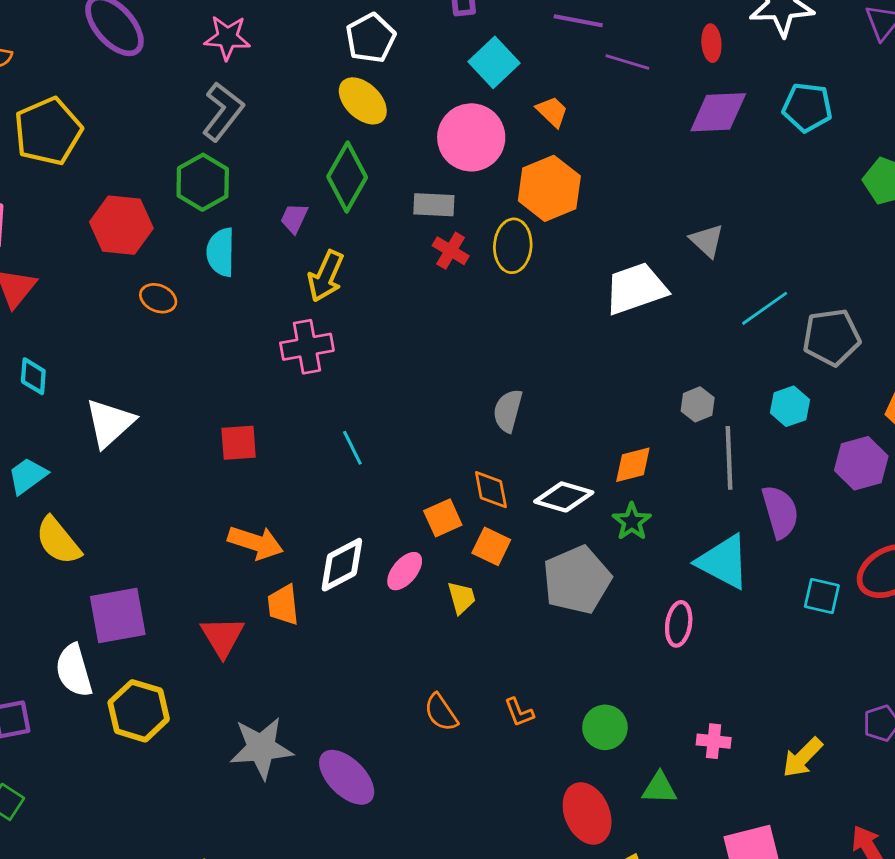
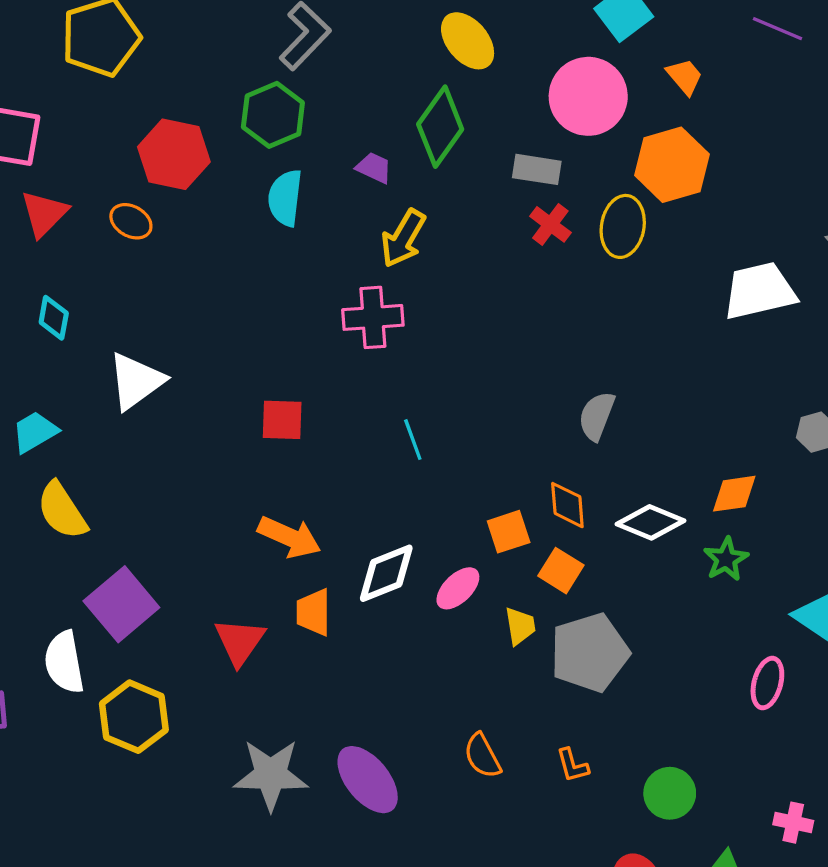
purple trapezoid: (294, 218) -> (374, 168), turned 84
orange ellipse: (158, 298) -> (131, 221), moved
gray pentagon: (577, 580) -> (590, 653), moved
purple square: (118, 616) -> (121, 604), turned -36
purple ellipse: (347, 777) -> (368, 780), moved

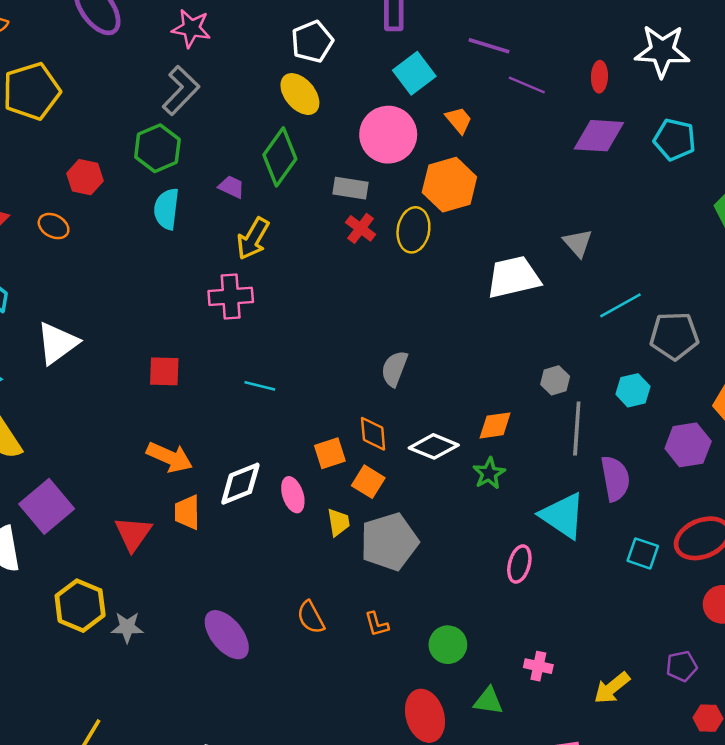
red hexagon: (174, 154) -> (85, 177), size x0.7
cyan line: (413, 440) -> (260, 386), turned -56
pink ellipse: (458, 588) -> (293, 495), turned -64
yellow hexagon: (134, 717) -> (80, 606), moved
gray star: (271, 775) -> (127, 627), moved, size x0.6

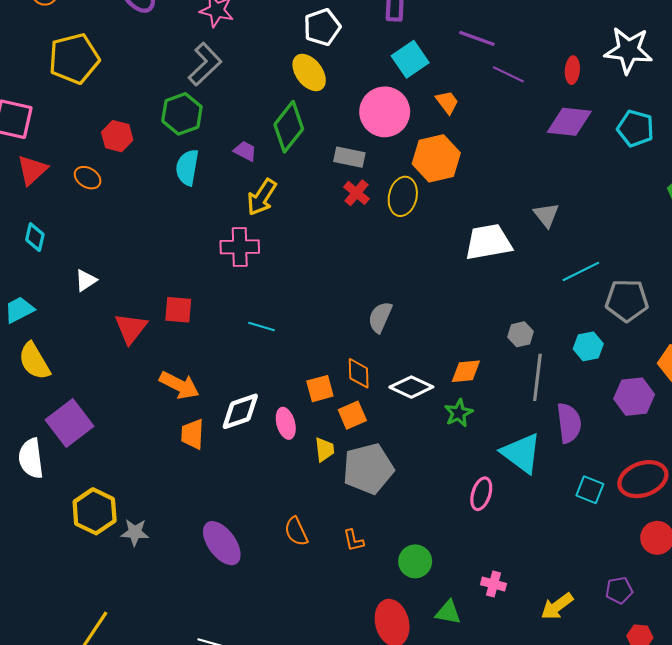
white triangle: (57, 343) -> (86, 280), size x0.6
orange square: (368, 482) -> (352, 415), turned 32
red triangle: (133, 534) -> (131, 328), moved

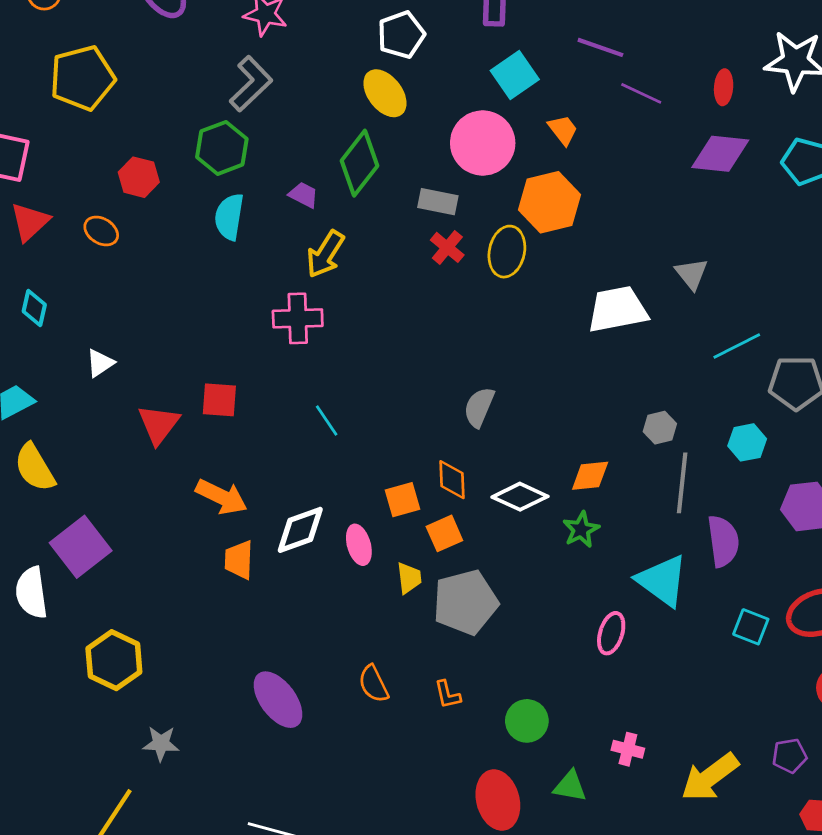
cyan line: (261, 327) -> (327, 421), turned 40
gray star: (135, 532) -> (161, 743), moved
yellow arrow: (557, 606) -> (710, 777), size x1.4

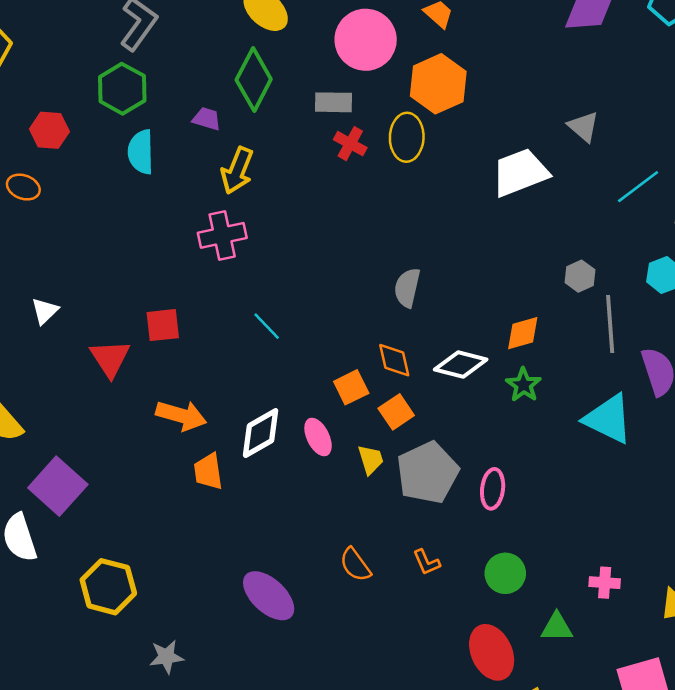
pink ellipse: (611, 633) -> (493, 489), moved

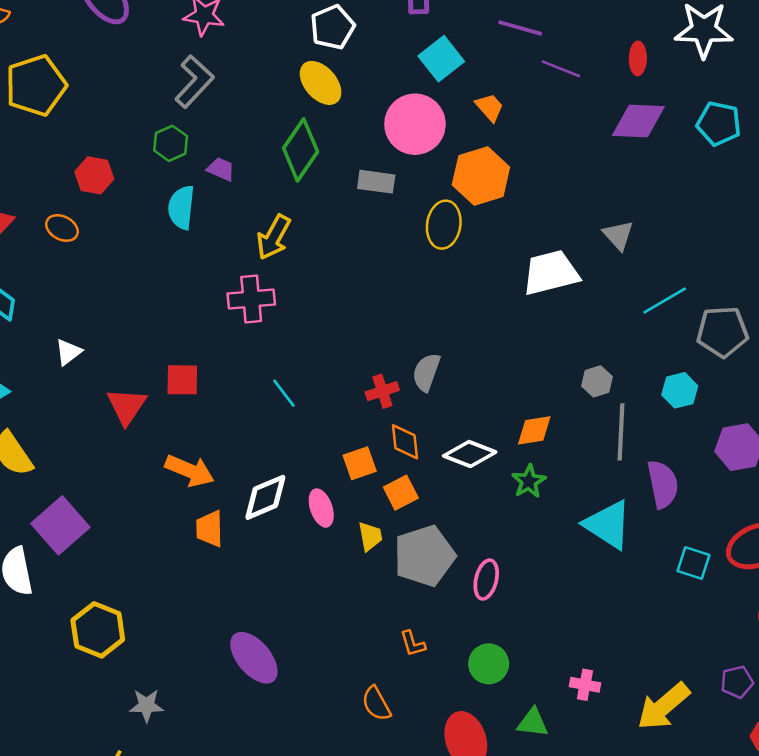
green hexagon: (122, 89) -> (171, 143), size x0.7
purple trapezoid: (207, 119) -> (221, 169), moved
red cross: (350, 144) -> (382, 391), moved, turned 36
orange semicircle: (355, 565) -> (376, 704), moved

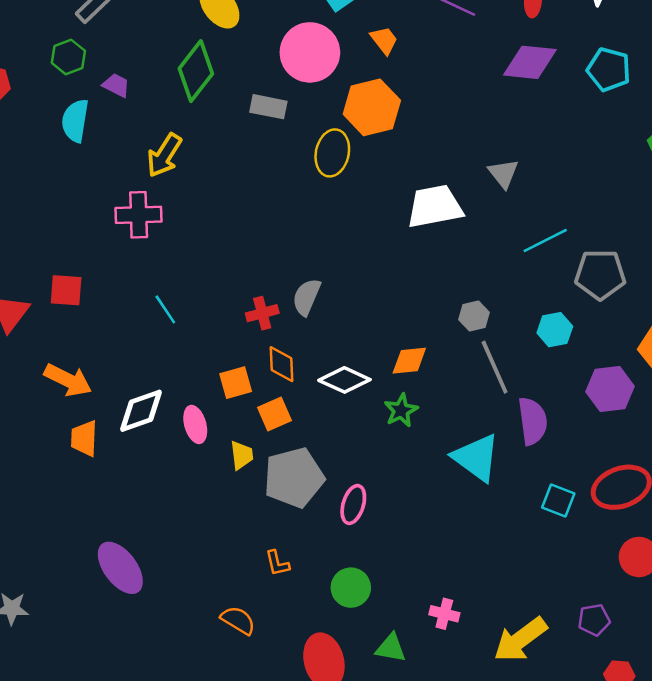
gray line: (621, 432) -> (495, 367), turned -30
orange semicircle: (376, 704) -> (238, 620), turned 147

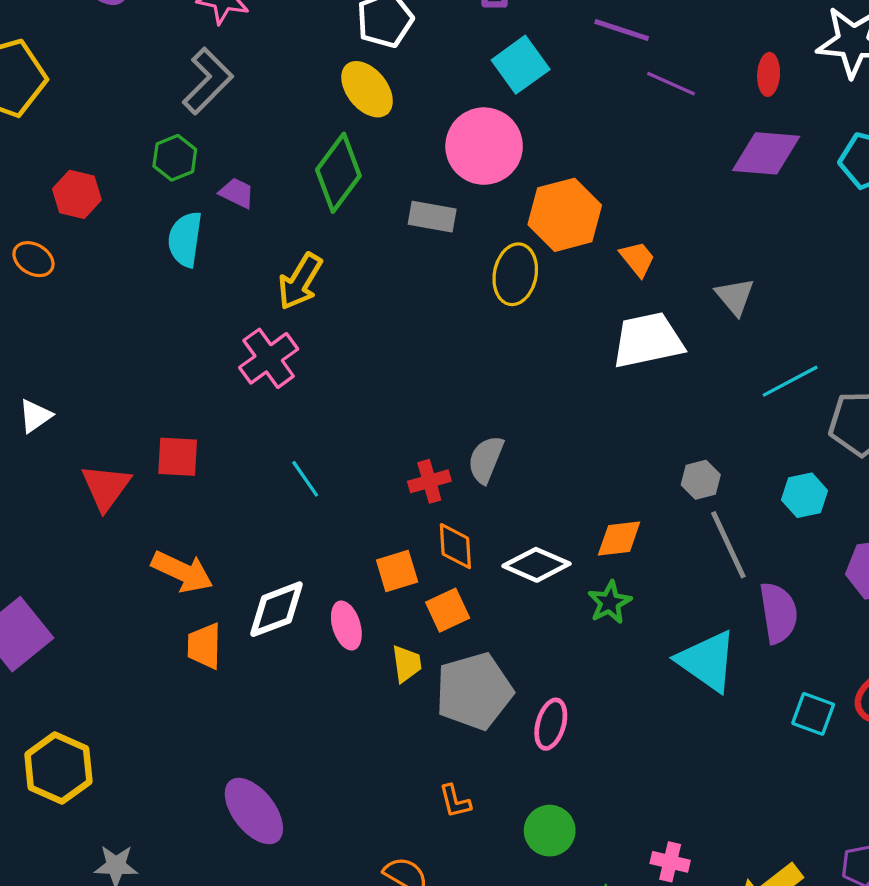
orange trapezoid: (384, 40) -> (637, 259), moved
pink cross: (139, 215) -> (269, 358), turned -33

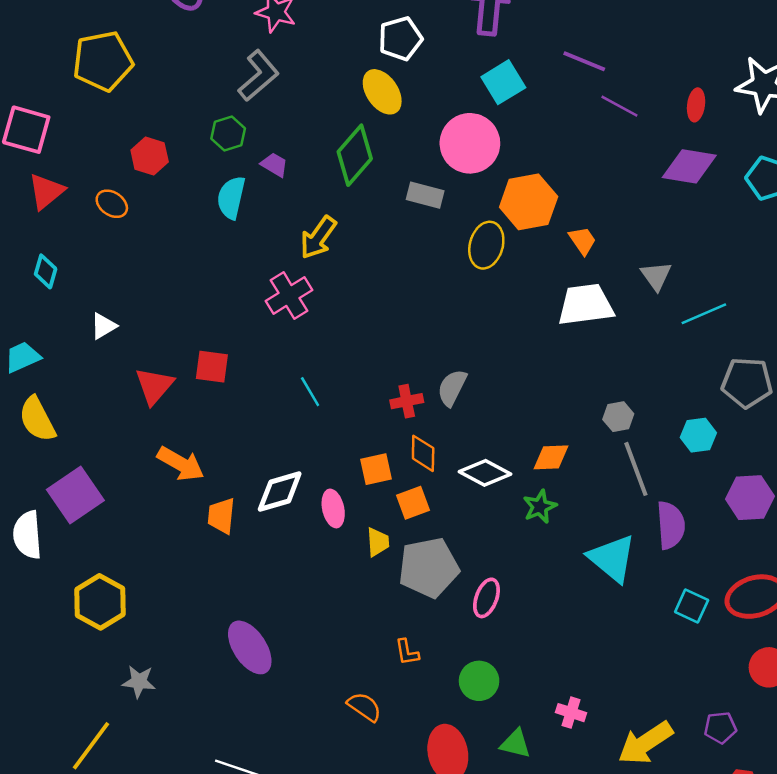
cyan line: (790, 381) -> (704, 314), moved
orange arrow: (182, 572) -> (181, 464), moved

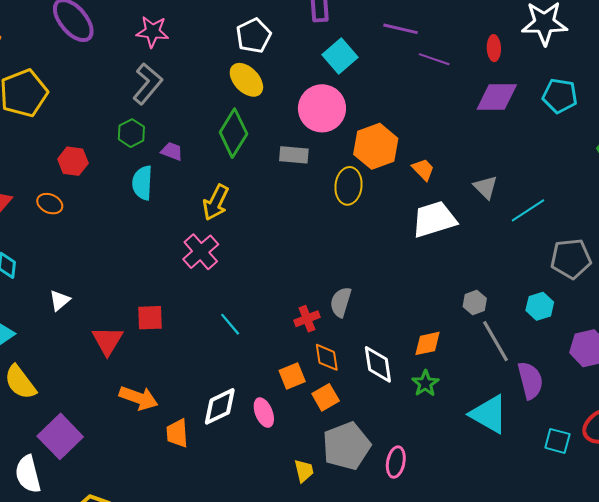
white diamond: (485, 473) -> (378, 364), turned 63
yellow trapezoid: (378, 542) -> (304, 471), moved

